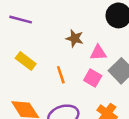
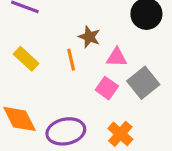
orange line: (61, 75) -> (71, 60), moved

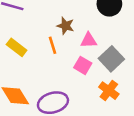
orange cross: (120, 134) -> (109, 91), moved

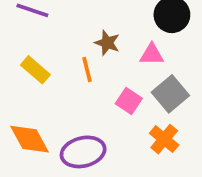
pink triangle: (89, 40) -> (152, 54), moved

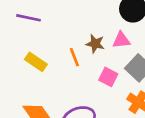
brown star: (107, 43) -> (95, 44), moved

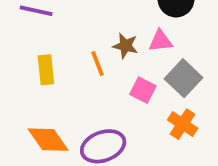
yellow rectangle: (36, 62) -> (46, 70), turned 50

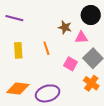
brown star: (125, 46) -> (65, 27), moved
orange diamond: (48, 140) -> (18, 88), turned -50

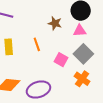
pink triangle: (81, 37) -> (80, 31), moved

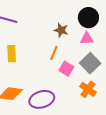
orange line: (37, 44) -> (54, 53), moved, turned 40

